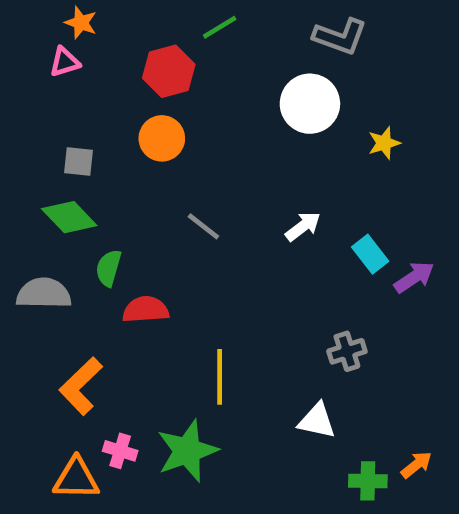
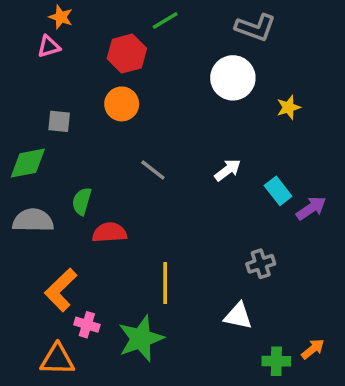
green diamond: (69, 217) -> (28, 163), moved, turned -57
pink cross: (120, 451) -> (87, 325), moved

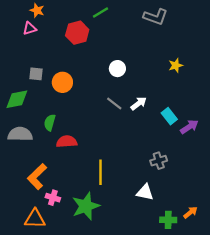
white circle: (233, 78) -> (117, 69), moved, size x0.6
orange circle: (122, 104) -> (62, 82), moved
gray line: (153, 170) -> (114, 103), moved

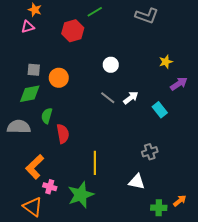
green diamond: (17, 99) -> (30, 94), moved
purple arrow: (189, 127) -> (179, 84), moved
red semicircle: (67, 142) -> (63, 134), turned 84
orange triangle: (35, 219) -> (33, 207), turned 35

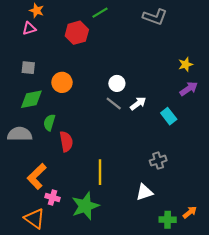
yellow star: (166, 62) -> (186, 64), moved
white circle: (111, 65) -> (117, 83), moved
gray square: (34, 70) -> (28, 68), moved
white triangle: (137, 182) -> (144, 192), turned -30

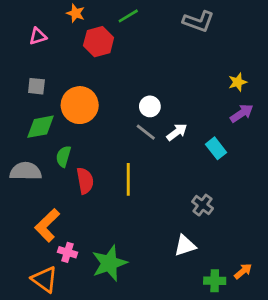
orange star: (37, 11) -> (76, 13), moved
orange circle: (62, 82) -> (80, 105), size x1.4
gray cross: (158, 161) -> (203, 205), turned -35
yellow line: (100, 172) -> (128, 179), moved

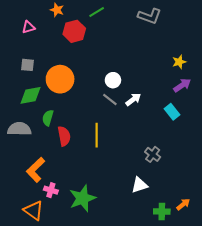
cyan rectangle: (216, 148) -> (172, 112), moved

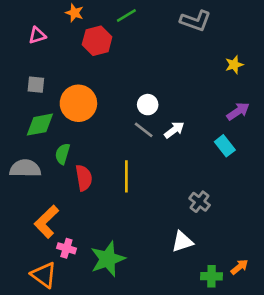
yellow star: (179, 62) -> (234, 65), moved

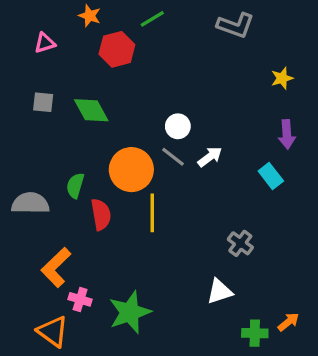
orange circle: (78, 103) -> (131, 170), moved
purple arrow: (238, 111) -> (287, 134), turned 120
green diamond: (40, 125) -> (91, 110), moved, turned 72

